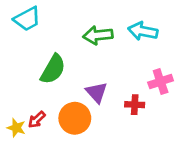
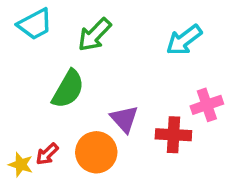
cyan arrow: (143, 31) -> (184, 40), turned -48
green arrow: (98, 35) -> (94, 35), moved, turned -40
red cross: (135, 105) -> (173, 135), size x1.4

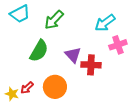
pink cross: (207, 105) -> (118, 45), moved
purple triangle: (124, 119) -> (73, 55), moved
red cross: (173, 135) -> (91, 65), moved

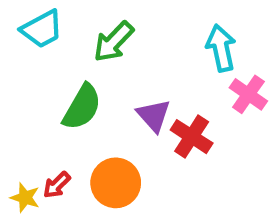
cyan arrow: (105, 23) -> (221, 48), turned 115
pink cross: (118, 45) -> (248, 94), turned -36
red cross: (91, 65) -> (192, 137), turned 30

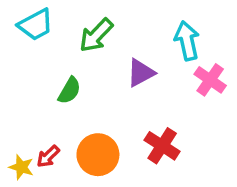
green semicircle: (82, 107) -> (69, 91), size x0.7
purple triangle: (154, 115) -> (141, 73), moved, turned 44
red cross: (192, 137) -> (162, 146), moved

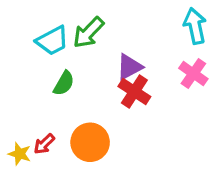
cyan trapezoid: (36, 25) -> (52, 41), moved
cyan arrow: (187, 41) -> (195, 26), moved
red cross: (162, 146) -> (134, 91), moved

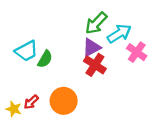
cyan arrow: (195, 26) -> (119, 34), moved, turned 70
green arrow: (88, 32) -> (96, 23), moved
cyan trapezoid: (52, 41) -> (26, 51), moved

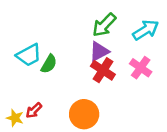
cyan arrow: (119, 34) -> (146, 30), moved
pink cross: (137, 52) -> (141, 68), moved
orange circle: (64, 101) -> (84, 114), moved

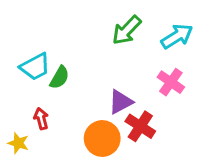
purple triangle: (99, 51) -> (121, 102), moved
red cross: (103, 70) -> (140, 126), moved
red arrow: (34, 110) -> (41, 119), moved, turned 120

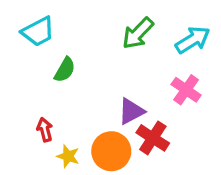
cyan trapezoid: (35, 67) -> (38, 32), moved
green semicircle: (59, 77) -> (65, 70), moved
yellow star: (18, 143) -> (68, 156), moved

